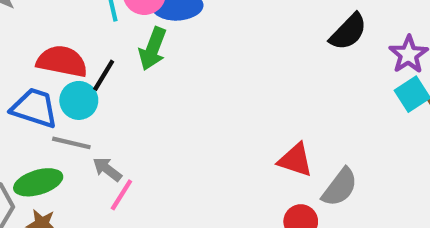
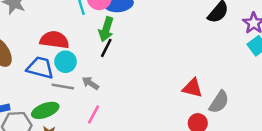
black line: (104, 75) -> (106, 48), moved
gray arrow: (107, 169) -> (90, 83), moved

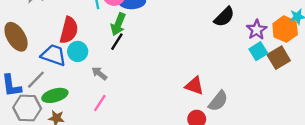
red semicircle: (54, 40) -> (69, 30), turned 92
gray line: (63, 86) -> (36, 80), moved, turned -60

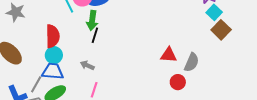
cyan circle: (78, 51) -> (54, 55), moved
blue trapezoid: (54, 55) -> (53, 71), moved
brown square: (279, 58) -> (221, 30), moved

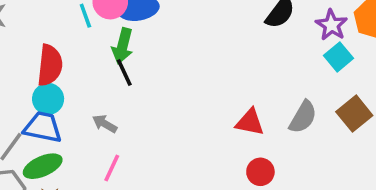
brown square: (221, 30) -> (354, 114), moved
black line: (95, 35) -> (124, 72), turned -49
gray semicircle: (192, 62) -> (303, 117), moved

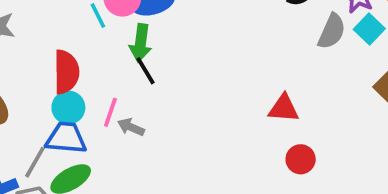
gray semicircle: (303, 117) -> (332, 31), moved
pink line: (112, 168) -> (110, 112), moved

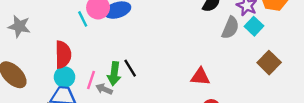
green arrow: (141, 43) -> (114, 74), moved
black line: (145, 71) -> (130, 68), moved

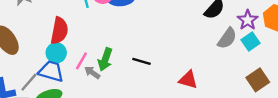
black line: (130, 68) -> (141, 61), moved, turned -54

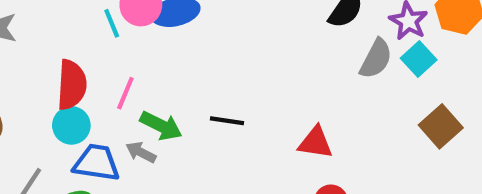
green arrow: (105, 59) -> (161, 126), turned -75
pink line: (81, 61) -> (125, 93), moved
blue trapezoid: (51, 71) -> (96, 163), moved

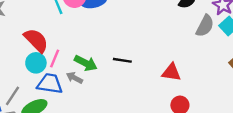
red semicircle: (72, 85) -> (36, 40), turned -48
pink line: (125, 93) -> (55, 58), moved

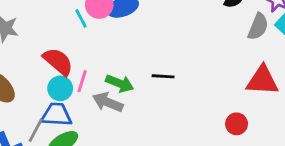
red triangle: (171, 72) -> (262, 80), moved, size x1.4
gray arrow: (74, 78) -> (108, 102), size x1.5
blue trapezoid: (50, 84) -> (56, 115), moved

